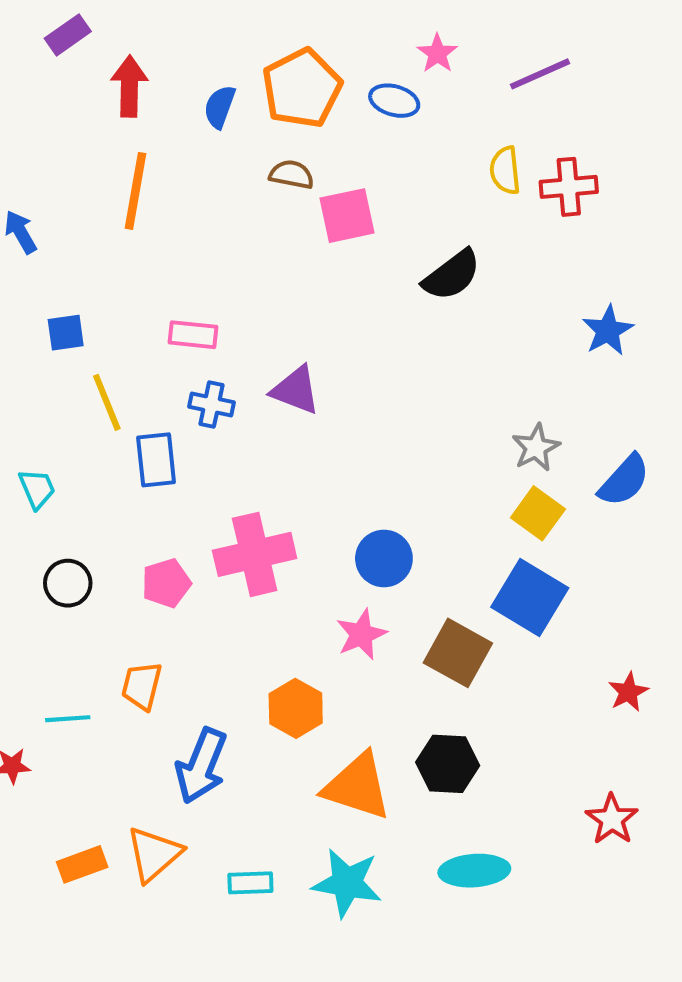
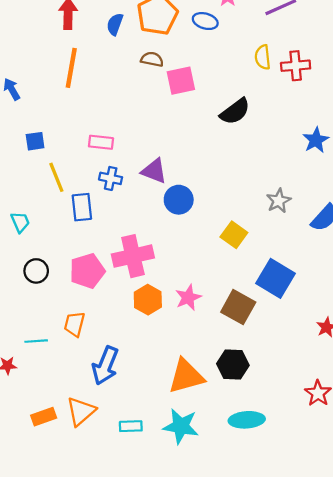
yellow square: (538, 513) -> (234, 235), moved
blue circle: (384, 558) -> (179, 200), moved
pink pentagon: (166, 583) -> (87, 271), size x1.4
orange hexagon: (296, 708) -> (148, 300), moved
orange triangle: (357, 786) -> (186, 376), turned -33

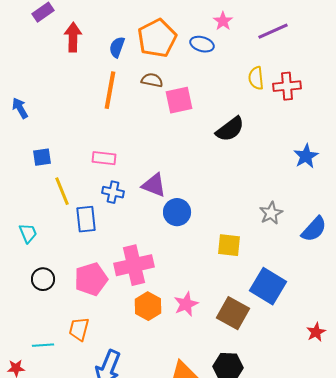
orange line: (71, 68) -> (110, 90), moved
yellow square: (234, 235) -> (229, 245), turned -30

